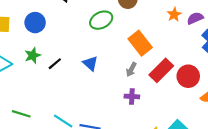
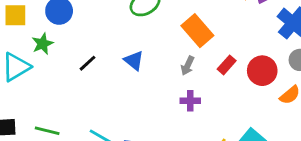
green star: (33, 55) -> (43, 44), moved
red rectangle: (161, 70) -> (227, 65), size x0.6

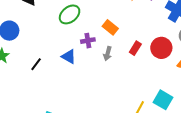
orange rectangle: (197, 31) -> (110, 27), size x0.7
purple cross: (190, 101) -> (88, 41), moved

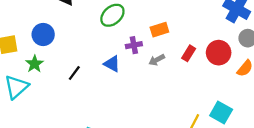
orange rectangle: (110, 27) -> (159, 30), turned -56
gray arrow: (108, 54) -> (157, 60), turned 48

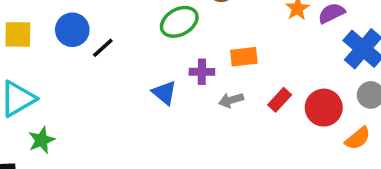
green star: (35, 64) -> (42, 140), moved
black line: (74, 73) -> (103, 48), moved

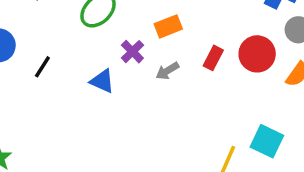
black line: (103, 48) -> (42, 67), moved
purple cross: (202, 72) -> (132, 52), turned -30

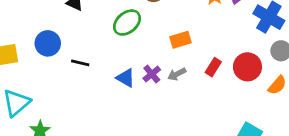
purple cross: (132, 52) -> (152, 74), moved
black line: (42, 67) -> (80, 63), turned 66

